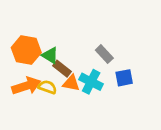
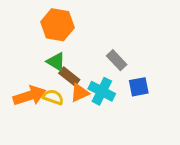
orange hexagon: (26, 50) -> (57, 25), moved
orange triangle: (71, 83) -> (80, 93), turned -36

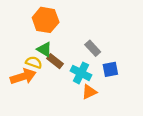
orange triangle: (80, 93) -> (89, 92), moved
yellow semicircle: (53, 97) -> (34, 62), moved

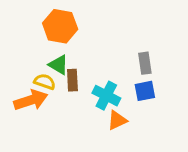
gray rectangle: (93, 48) -> (145, 63), moved, turned 35
brown rectangle: (55, 61) -> (72, 80), turned 49

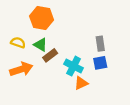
brown rectangle: (72, 80) -> (50, 55), turned 56
yellow semicircle: (45, 82) -> (18, 43), moved

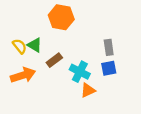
orange hexagon: (42, 18) -> (61, 17), moved
yellow semicircle: (18, 43) -> (20, 46), turned 32
green triangle: (40, 45) -> (35, 45), moved

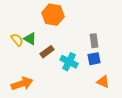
orange arrow: (23, 75) -> (22, 84), moved
orange triangle: (88, 90) -> (103, 82), moved, turned 48

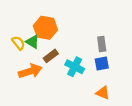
orange hexagon: (53, 15) -> (45, 28), moved
orange triangle: (103, 82) -> (103, 93), moved
orange arrow: (22, 84) -> (30, 71), moved

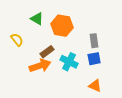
orange hexagon: (45, 28) -> (62, 26), moved
green triangle: (32, 42) -> (37, 19), moved
orange arrow: (30, 71) -> (40, 66), moved

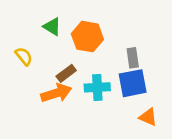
blue square: (94, 59) -> (133, 83), size x1.5
cyan cross: (69, 62) -> (97, 87), turned -30
orange triangle: (95, 86) -> (148, 117), moved

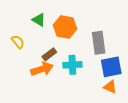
gray rectangle: (133, 58) -> (99, 43), size x1.5
blue square: (133, 83) -> (111, 67), moved

